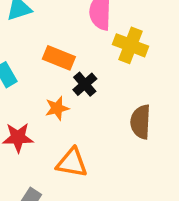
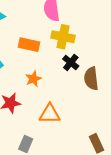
yellow cross: (130, 45) -> (63, 37), moved
black cross: (85, 84) -> (71, 62), moved

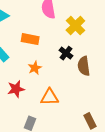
yellow cross: (63, 37) -> (75, 25), moved, turned 36

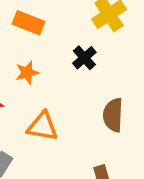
brown semicircle: (84, 66) -> (113, 115), moved

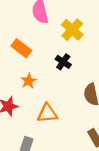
orange rectangle: (29, 23) -> (21, 48), turned 30

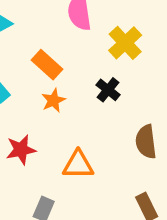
orange star: (29, 81) -> (53, 100), moved

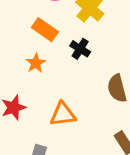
orange rectangle: (47, 65) -> (45, 30), moved

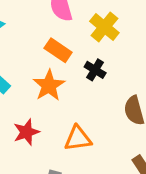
orange star: (36, 63) -> (49, 85), size x1.5

